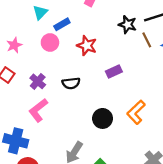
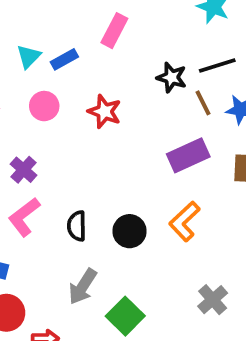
blue rectangle: (62, 24) -> (64, 59), moved
purple rectangle: (114, 71) -> (188, 155), moved, size x1.5
black semicircle: (71, 83) -> (77, 226), moved, turned 96

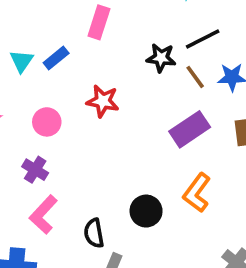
pink circle: (44, 106) -> (47, 122), moved
black semicircle: (77, 226) -> (94, 233), moved

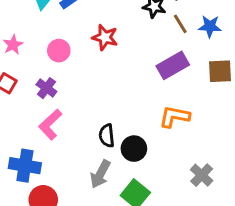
orange L-shape: (197, 193) -> (174, 117), turned 60
black circle: (146, 211) -> (134, 149), moved
black semicircle: (94, 233) -> (107, 136), moved

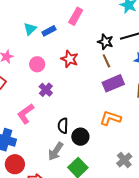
brown line: (180, 24) -> (106, 61), moved
purple cross: (46, 88) -> (46, 90), moved

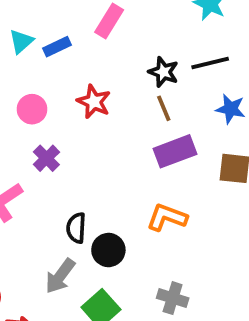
gray cross: (124, 160) -> (173, 298), moved, turned -35

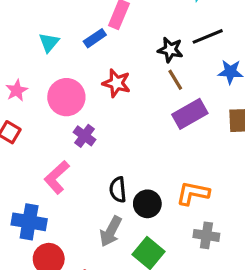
blue rectangle: (57, 47) -> (95, 38), moved
pink circle: (32, 109) -> (66, 97), size x1.5
orange L-shape: (167, 217) -> (193, 193), moved

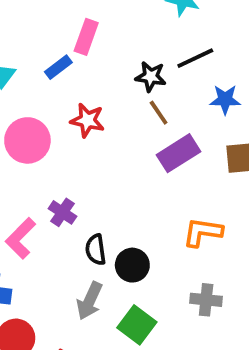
purple cross: (85, 136) -> (62, 212), moved
orange L-shape: (193, 193) -> (203, 232), moved

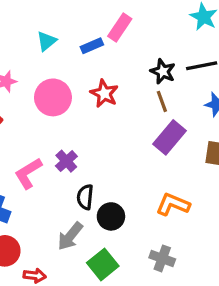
purple rectangle: (178, 153) -> (170, 137), turned -32

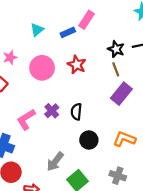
black semicircle: (85, 197) -> (76, 112), moved
black circle: (111, 216) -> (89, 140), moved

